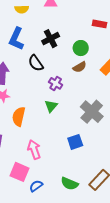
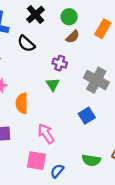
purple cross: (56, 83) -> (60, 63), moved

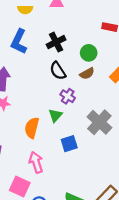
black semicircle: (26, 44) -> (58, 71), moved
orange semicircle: (22, 103) -> (32, 128), moved
blue square: (87, 116) -> (69, 144), moved

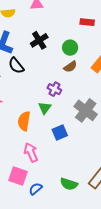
black semicircle: (58, 71) -> (16, 66), moved

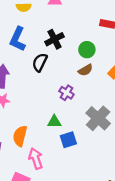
black semicircle: (16, 66) -> (40, 62), moved, turned 60
green triangle: (45, 108) -> (54, 122), moved, turned 48
orange semicircle: (24, 121) -> (20, 136), moved

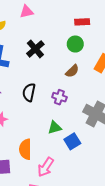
green circle: (87, 50) -> (75, 44), moved
black semicircle: (40, 62) -> (29, 92), moved
pink arrow: (36, 159) -> (46, 167), turned -114

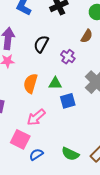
brown semicircle: (72, 71) -> (87, 36), turned -32
orange semicircle: (25, 149) -> (30, 83), moved

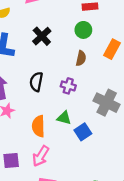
green triangle: (55, 83) -> (64, 118), turned 32
pink arrow: (36, 117) -> (41, 156), moved

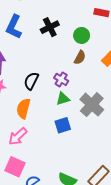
green circle: (83, 30) -> (82, 35), moved
black semicircle: (36, 82) -> (31, 81), moved
green triangle: (64, 118) -> (63, 99), moved, turned -48

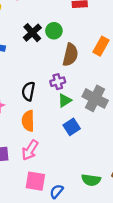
green circle: (82, 35) -> (54, 31), moved
brown semicircle: (80, 57) -> (70, 55), size x1.5
purple cross: (61, 79) -> (58, 82), turned -32

